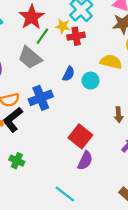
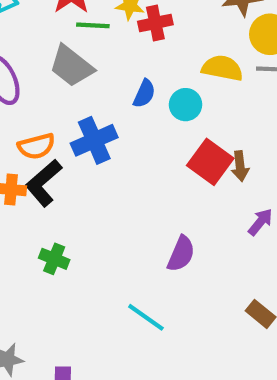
green line: (42, 36) -> (93, 25), turned 60
red square: (80, 136) -> (210, 162), moved

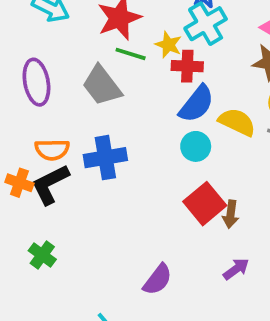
blue semicircle: (144, 94) -> (197, 104), moved, size x1.5

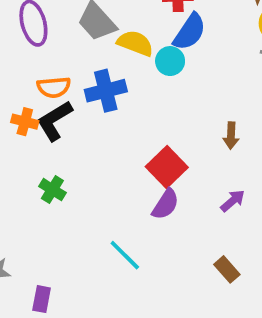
yellow semicircle: (237, 122) -> (135, 43), moved
cyan circle: (196, 146) -> (170, 61), moved
red square: (205, 204) -> (167, 167), moved
purple arrow: (236, 269) -> (233, 201), moved

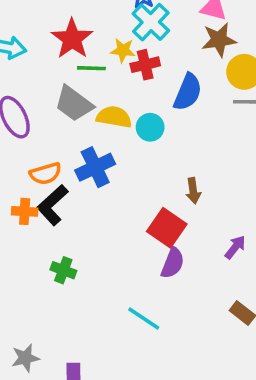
blue semicircle: (190, 32) -> (188, 92), moved
brown arrow: (231, 136) -> (193, 191), moved

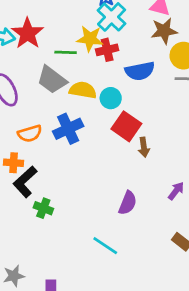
red star: (72, 39) -> (28, 33), moved
yellow star: (123, 50) -> (90, 39), size x1.4
blue semicircle: (188, 92) -> (140, 71), turned 56
black L-shape: (53, 205) -> (25, 182), moved
red square: (167, 228) -> (126, 126), moved

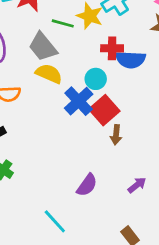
red cross: (107, 50) -> (112, 48), moved
yellow semicircle: (83, 90) -> (49, 74), moved
blue cross: (68, 129) -> (79, 101), moved, turned -32

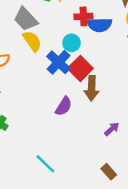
yellow semicircle: (49, 74) -> (32, 41), turned 35
brown arrow: (116, 135) -> (92, 88), size x1.5
purple semicircle: (87, 185) -> (64, 106), moved

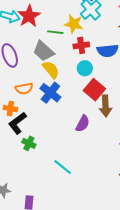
red cross: (83, 16) -> (81, 45), moved
blue cross: (58, 62) -> (50, 93), moved
cyan line: (45, 164) -> (63, 167), moved

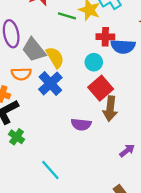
red cross: (81, 45) -> (105, 37), moved
gray trapezoid: (44, 51) -> (34, 50), moved
purple semicircle: (83, 124) -> (81, 124), turned 60

